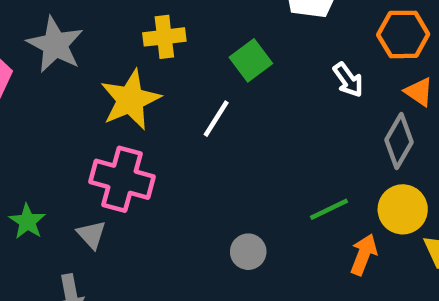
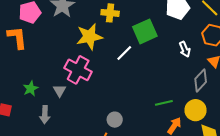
green square: (251, 60) -> (145, 31), size x1.4
green star: (27, 221) -> (31, 89), moved
gray circle: (248, 252) -> (115, 120), moved

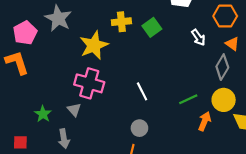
yellow cross: (110, 13) -> (121, 22), moved
green square: (145, 31) -> (152, 27), size x0.7
white line: (124, 53) -> (142, 91), moved, turned -60

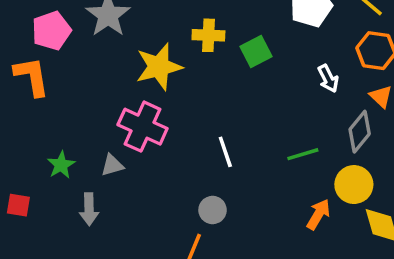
green line: (188, 99) -> (303, 154), moved
gray triangle: (74, 110) -> (112, 165), turned 48

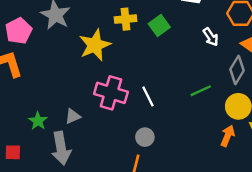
pink cross: (143, 127) -> (111, 93), moved
gray arrow: (89, 209) -> (61, 148), size x1.5
orange arrow: (318, 214) -> (228, 136), moved

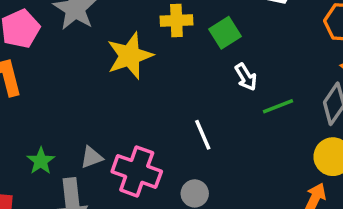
white arrow: (211, 37) -> (246, 77), moved
green line: (201, 91) -> (278, 106), moved
pink cross: (111, 93) -> (137, 171), moved

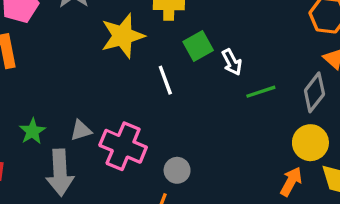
green square: (225, 33) -> (198, 46), moved
white line: (203, 135) -> (165, 80), moved

